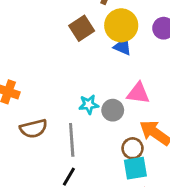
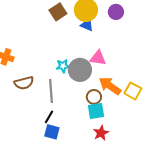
gray circle: (113, 110) -> (80, 70), size x1.5

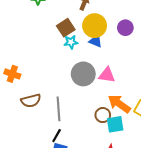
cyan star: (63, 66) -> (71, 42), moved
gray circle: (80, 70) -> (83, 74), moved
cyan square: (96, 111) -> (115, 124), moved

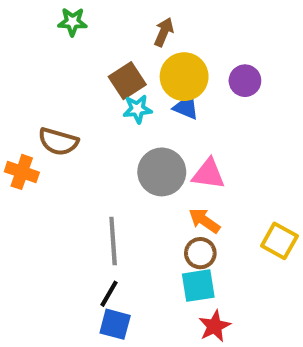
brown semicircle: (31, 101) -> (58, 142), moved, turned 30
orange arrow: (119, 104) -> (204, 221), moved, size x0.7
cyan square: (115, 124) -> (198, 286), moved

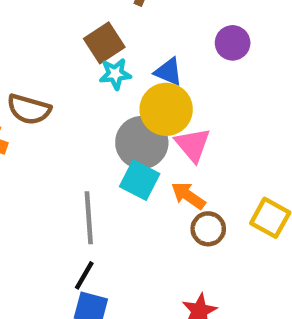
yellow circle: (184, 77) -> (166, 109), moved
pink triangle: (208, 174) -> (193, 145), turned 42
brown circle: (200, 253) -> (208, 229), moved
cyan square: (198, 286) -> (140, 180), moved, turned 36

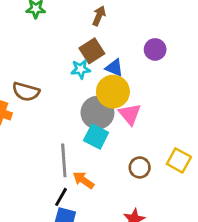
brown square: (104, 43) -> (92, 51), moved
orange arrow: (188, 196) -> (83, 180), moved

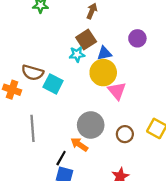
blue triangle: (114, 68) -> (104, 53), turned -35
gray circle: (97, 113) -> (91, 125), moved
cyan square: (96, 137) -> (53, 84), moved
gray line: (64, 160) -> (33, 128), moved

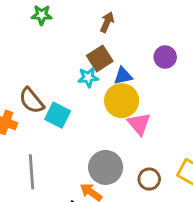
brown semicircle: (33, 73) -> (31, 101), turned 35

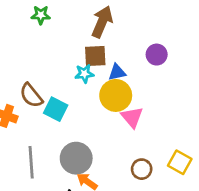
brown arrow: (107, 22) -> (102, 22), size x1.6
brown square: (100, 58) -> (95, 56), turned 30
gray circle: (106, 167) -> (76, 158), moved

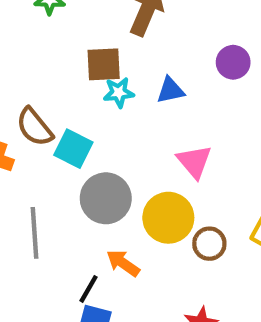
brown square: (95, 56) -> (104, 64), moved
yellow circle: (116, 95) -> (168, 218), moved
gray circle: (76, 158) -> (106, 198), moved

